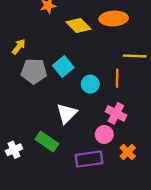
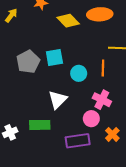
yellow arrow: (19, 47) -> (11, 15), moved
cyan square: (63, 67) -> (54, 58), turned 30
gray pentagon: (34, 71) -> (28, 62), turned -30
green rectangle: (47, 141) -> (40, 125), turned -36

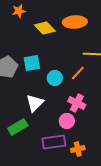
orange line: (103, 68) -> (78, 73), turned 42
green rectangle: (40, 125) -> (18, 127), turned -30
orange cross: (112, 134) -> (78, 149), moved, turned 32

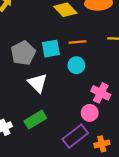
orange line: (78, 73) -> (77, 42), moved, turned 42
white triangle: (35, 103) -> (38, 83), moved, turned -30
purple rectangle: (54, 142) -> (75, 136), turned -30

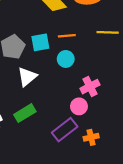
white triangle: (38, 83) -> (27, 77), turned 35
pink cross: (101, 93) -> (90, 87), turned 36

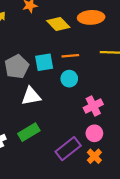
white triangle: (27, 77) -> (31, 96), turned 30
pink circle: (79, 106) -> (94, 133), moved
orange cross: (91, 137) -> (94, 156), turned -32

